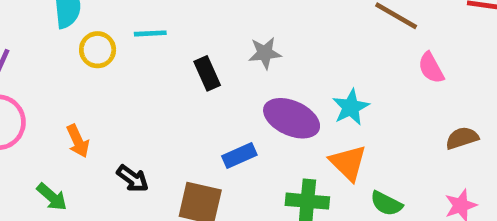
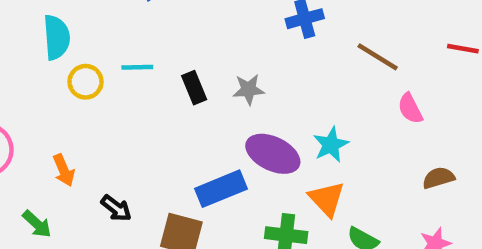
black rectangle: (207, 73) -> (194, 88), moved
blue rectangle: (239, 155) -> (221, 189), size x1.5

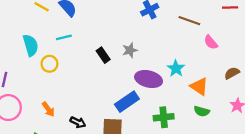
cyan line: (137, 67) -> (64, 37), moved
orange triangle: (327, 199) -> (199, 87), moved

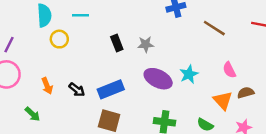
pink semicircle: (211, 42) -> (229, 70), moved
orange triangle: (199, 87) -> (223, 101), moved
blue rectangle: (127, 102) -> (111, 89), moved
black arrow: (78, 122) -> (77, 90), moved

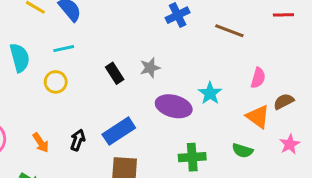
yellow circle: (59, 39) -> (56, 82), moved
pink semicircle: (229, 70) -> (258, 78), turned -126
black arrow: (77, 90) -> (78, 140), turned -98

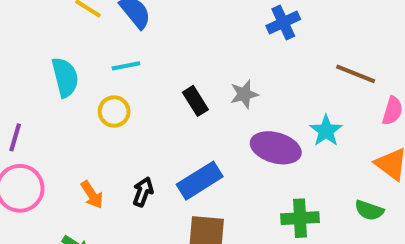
brown line: (229, 31) -> (356, 74), moved

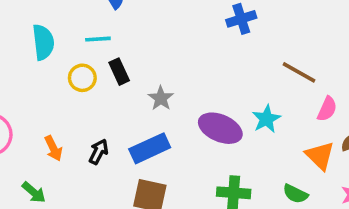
gray star: (244, 94) -> (161, 98), moved, turned -30
black rectangle: (195, 101) -> (119, 72), moved

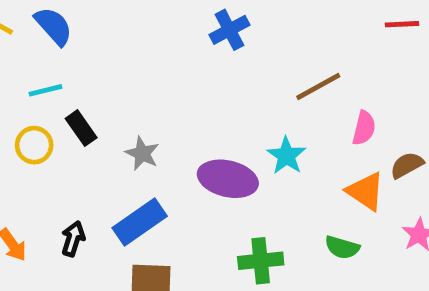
brown line: (299, 72) -> (318, 86), turned -48

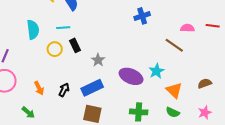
brown line: (318, 86) -> (174, 45), turned 54
pink semicircle: (364, 128) -> (187, 28), moved, turned -112
orange triangle: (366, 191) -> (174, 90), moved

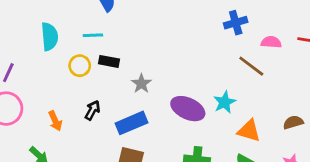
blue cross: (142, 16) -> (236, 23), moved
black rectangle: (75, 45) -> (109, 61), turned -56
black arrow: (64, 90) -> (92, 110), moved
orange triangle: (174, 90) -> (249, 131), turned -30

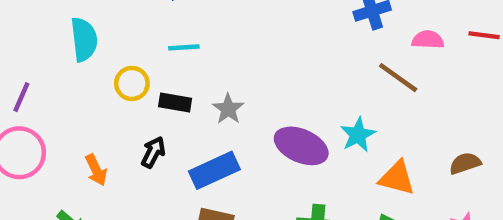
cyan line: (93, 35) -> (184, 47), moved
black rectangle: (109, 61) -> (175, 102), moved

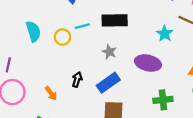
yellow circle: (132, 83) -> (63, 37), moved
black rectangle: (175, 102) -> (115, 20), moved, size x1.6
cyan star: (358, 135) -> (165, 34), moved

